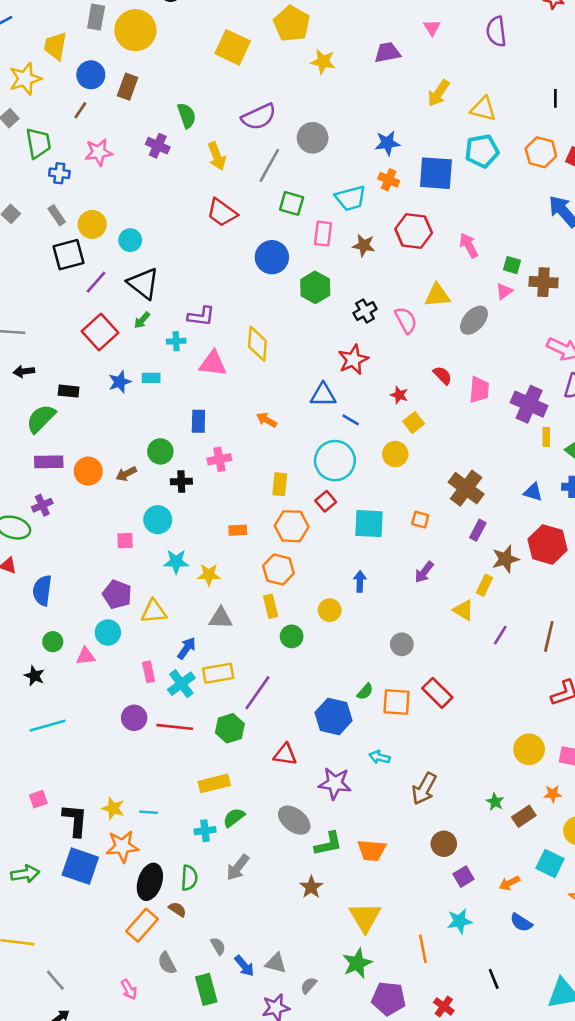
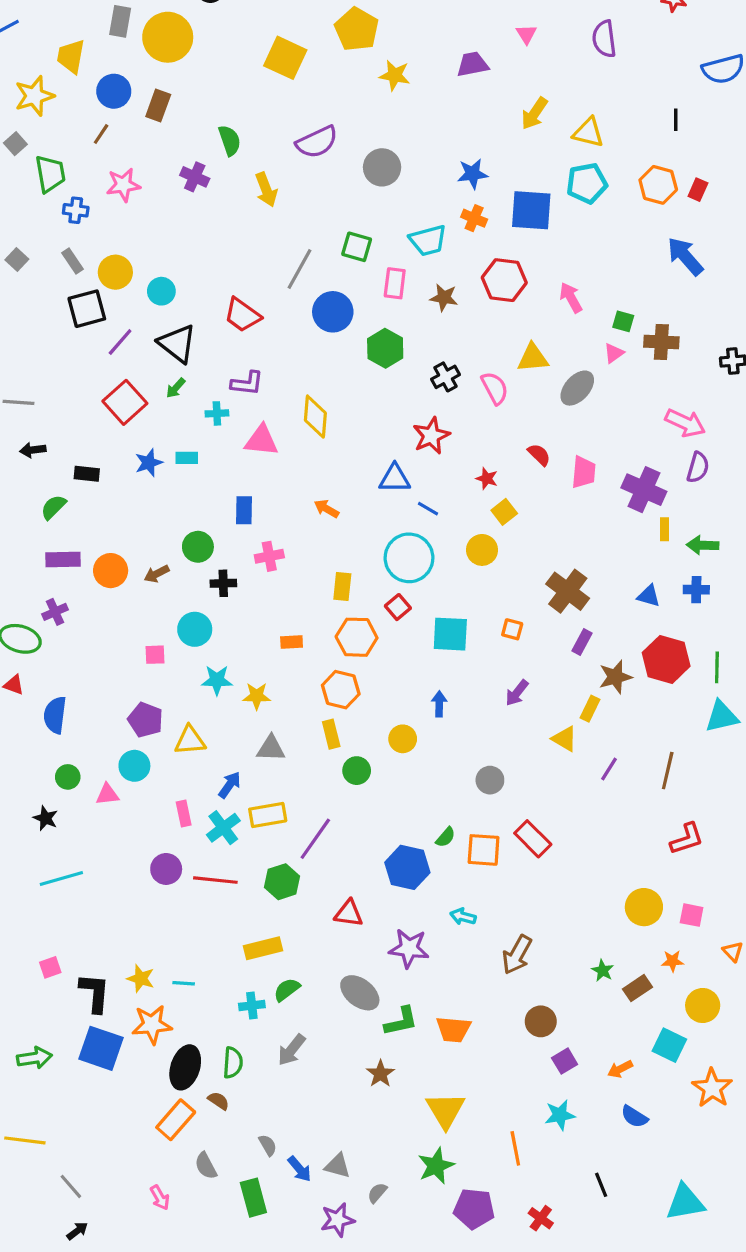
gray line: (269, 165) -> (299, 269), moved
red trapezoid: (222, 213) -> (242, 315), moved
green semicircle: (41, 419) -> (53, 507), size x0.7

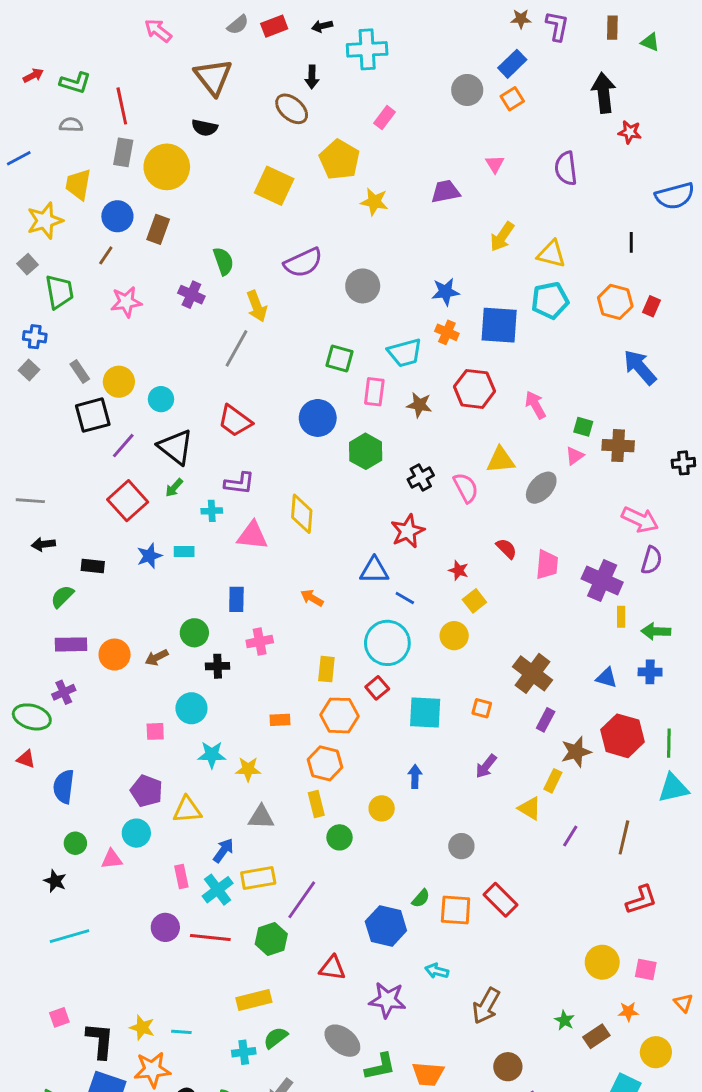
blue cross: (76, 210) -> (35, 337), moved
gray line: (299, 269) -> (236, 348), moved

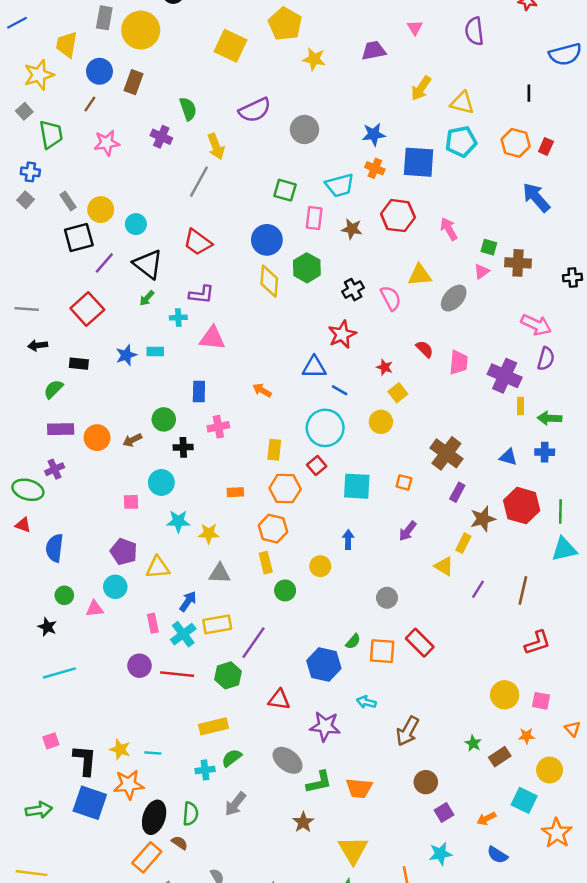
red square: (128, 501) -> (87, 309), moved
yellow diamond: (302, 514) -> (269, 281), moved

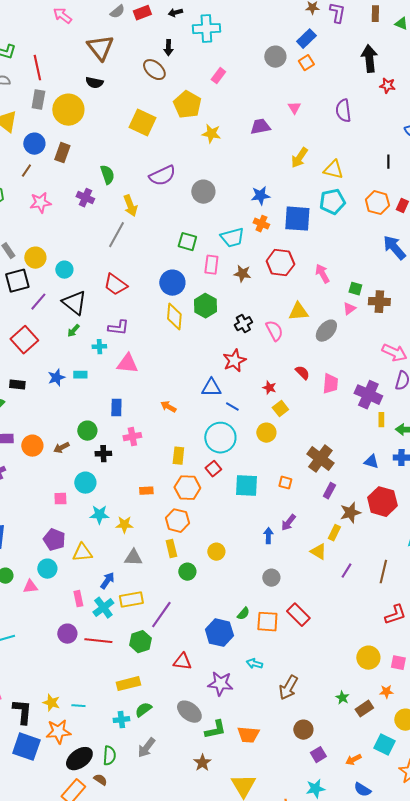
blue arrow: (348, 540) -> (268, 536), moved
black ellipse: (154, 817) -> (79, 759), turned 36

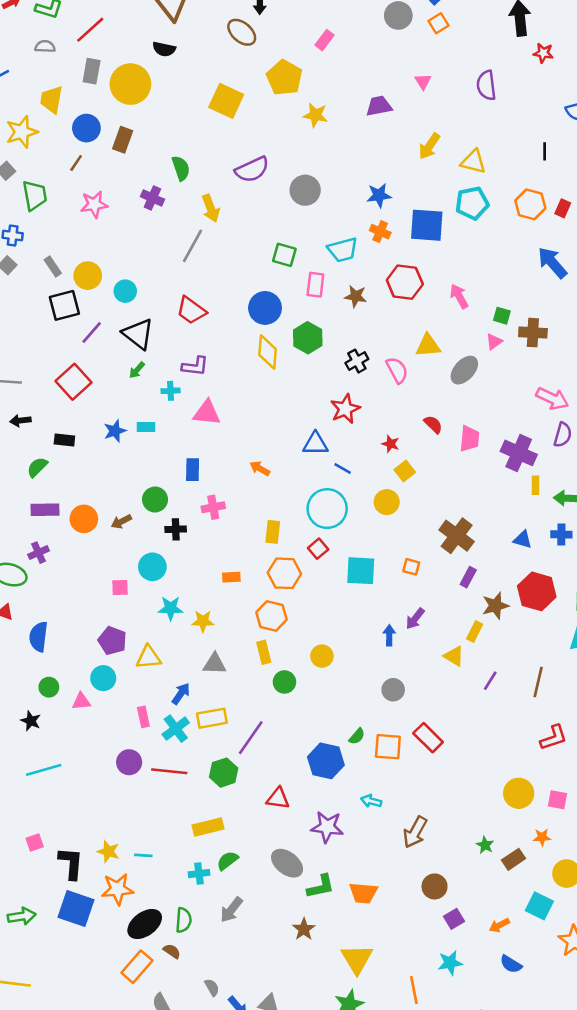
red line: (37, 68) -> (90, 30), turned 60

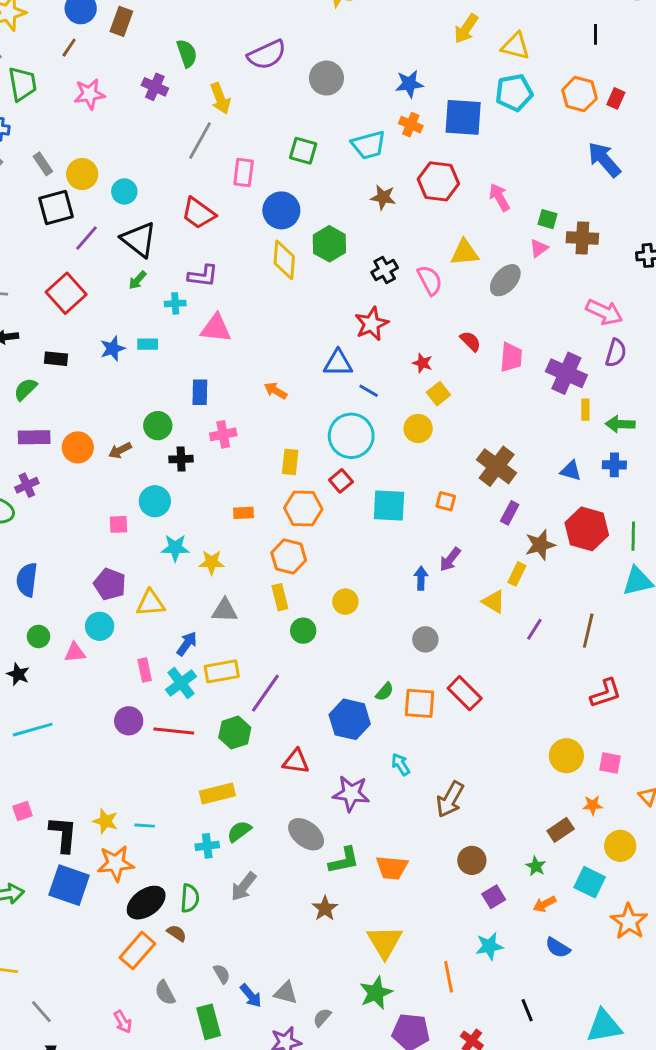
pink rectangle: (315, 285) -> (244, 173), moved
cyan arrow: (371, 801) -> (401, 764), turned 42
green star: (485, 845) -> (536, 866), moved

